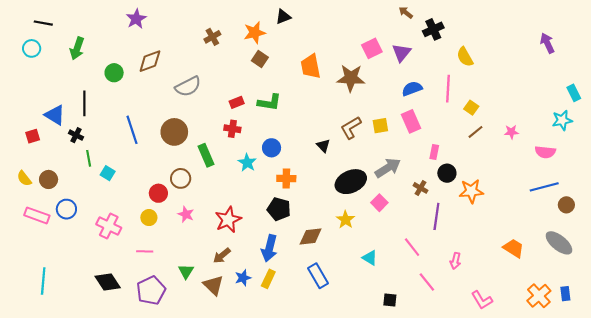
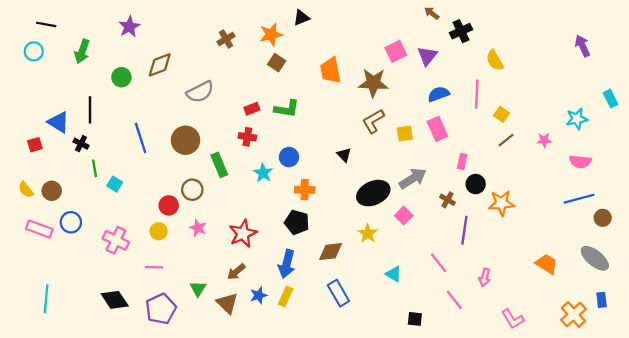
purple star: (136, 19) -> (129, 27), moved
cyan star: (562, 120) -> (577, 119), moved
brown L-shape: (351, 128) -> (373, 121), moved
blue rectangle: (565, 294) -> (602, 300), moved

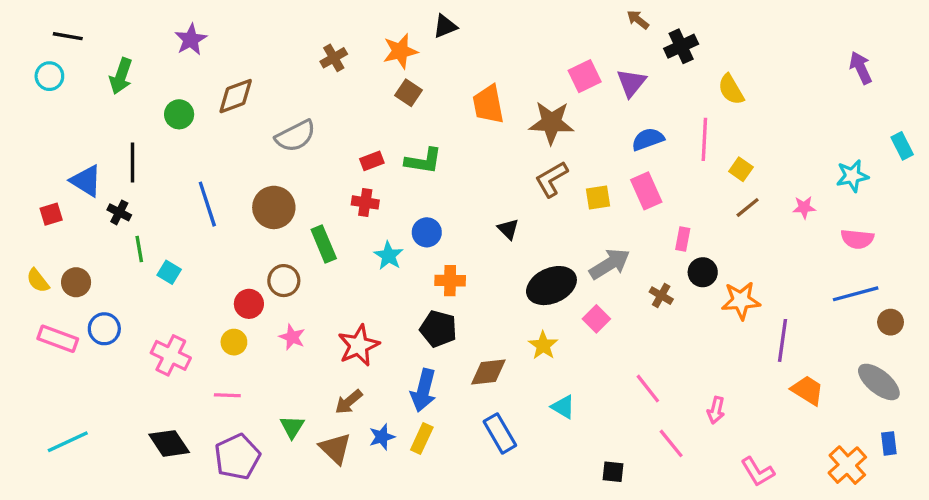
purple line: (464, 230) -> (782, 340), moved
cyan triangle: (394, 274) -> (563, 407), moved
cyan line: (46, 299) -> (68, 442), turned 60

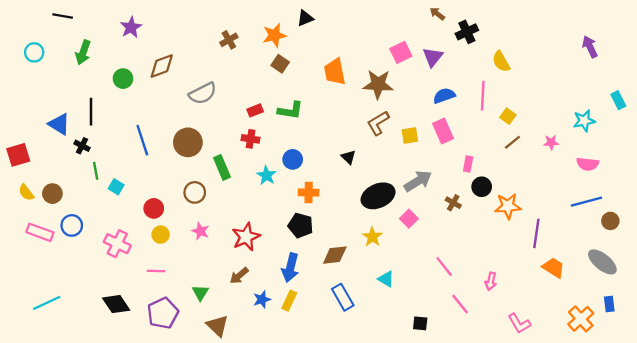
black line: (68, 36) -> (63, 16), moved
red square: (51, 214) -> (18, 155), moved, size x1.5
red circle: (249, 304) -> (154, 208), moved
brown triangle: (335, 448) -> (217, 326), moved

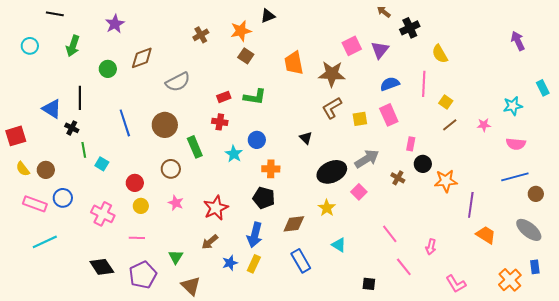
cyan line: (47, 303) -> (45, 242), moved

